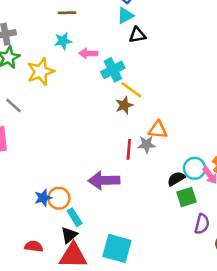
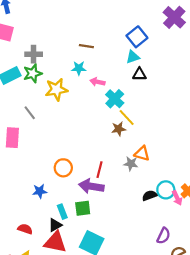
cyan cross: (113, 70) -> (115, 99), turned -30
red line: (129, 149) -> (100, 170), moved
green square: (186, 197) -> (83, 208), moved
orange circle: (59, 198) -> (63, 168), moved

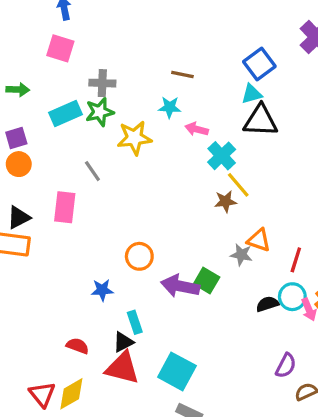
black triangle: (139, 74) -> (260, 121), size x1.6
red line: (100, 170) -> (296, 260), moved
green square: (83, 208) -> (207, 280), moved, turned 35

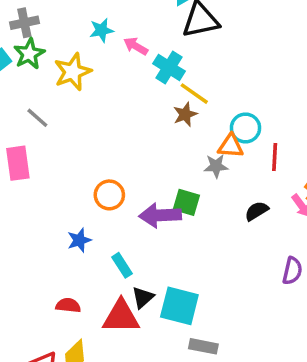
pink arrow: (197, 129) -> (136, 46), turned 30
cyan circle: (292, 297) -> (245, 128), moved
black triangle: (123, 342) -> (143, 297), moved

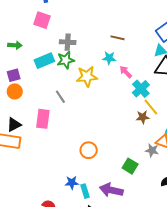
purple arrow: (160, 215) -> (111, 190), moved
blue star: (79, 240) -> (72, 183), moved

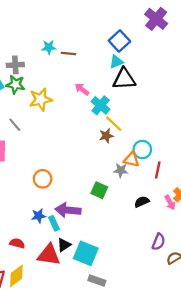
cyan star: (109, 58) -> (49, 47), moved
green star: (66, 60) -> (15, 85), turned 30
orange circle: (89, 150) -> (43, 179), moved
purple arrow: (111, 190) -> (68, 210), moved

